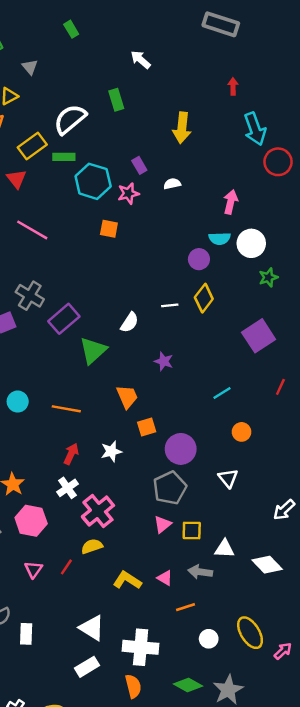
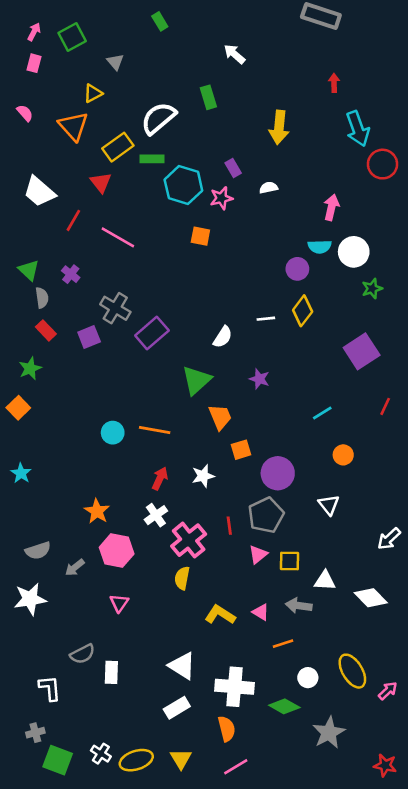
green triangle: (93, 350) -> (196, 380), moved
cyan circle: (18, 402) -> (113, 433), moved
yellow semicircle: (92, 546) -> (182, 578), turned -60
red line: (66, 567) -> (229, 526), moved, turned -42
green diamond: (188, 685) -> (284, 706), moved

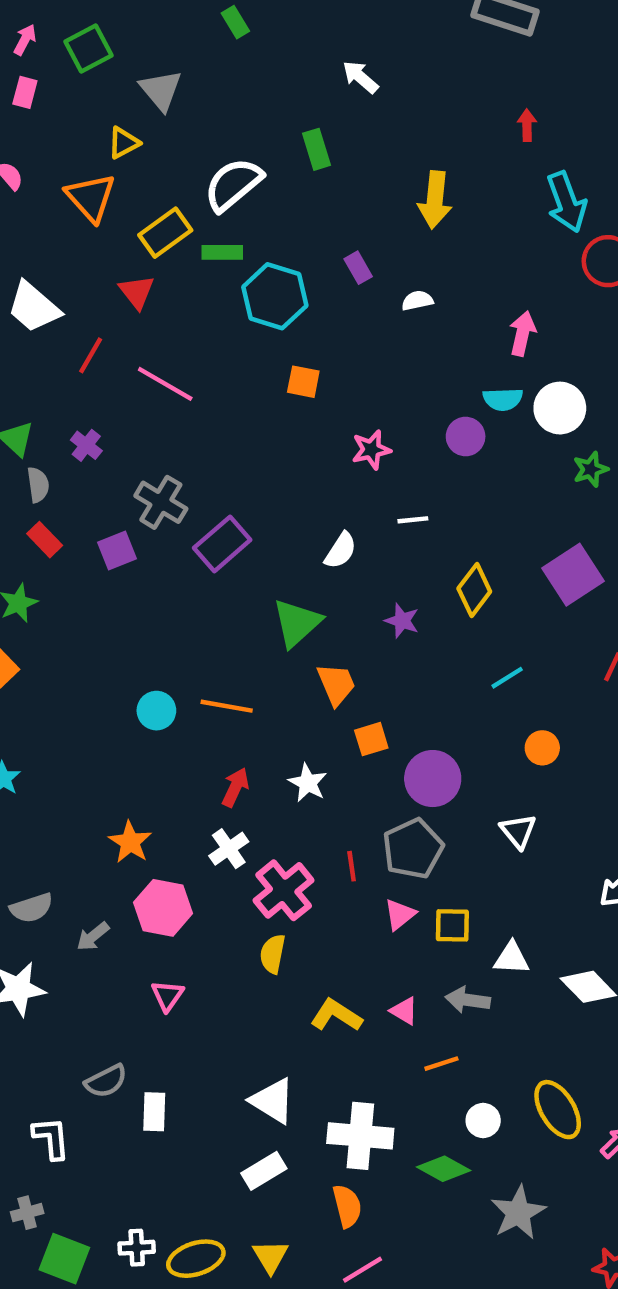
gray triangle: (115, 62) -> (161, 90), size x1.5
pink star: (221, 198) -> (371, 450), moved
yellow diamond: (303, 311) -> (474, 590), moved
white star: (203, 476) -> (308, 783), turned -30
white cross: (101, 754) -> (137, 1248), turned -36

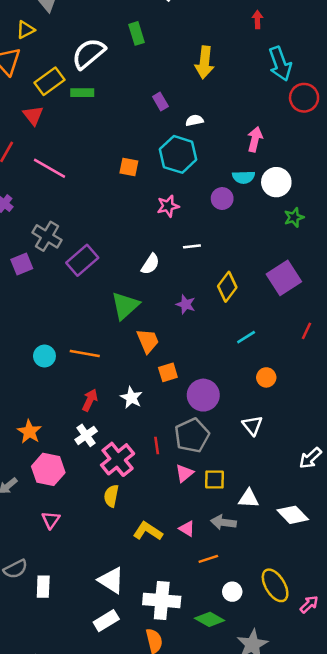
cyan hexagon: (275, 296) -> (178, 154), moved

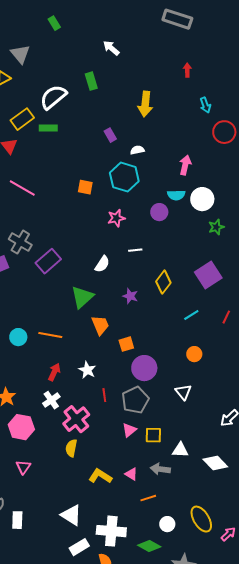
cyan arrow: (280, 64) -> (205, 105), size x0.6
cyan line: (246, 337) -> (191, 315), moved
orange square: (168, 372) -> (126, 344), moved
red line: (157, 445) -> (104, 395), moved
white rectangle: (106, 621) -> (79, 547), moved

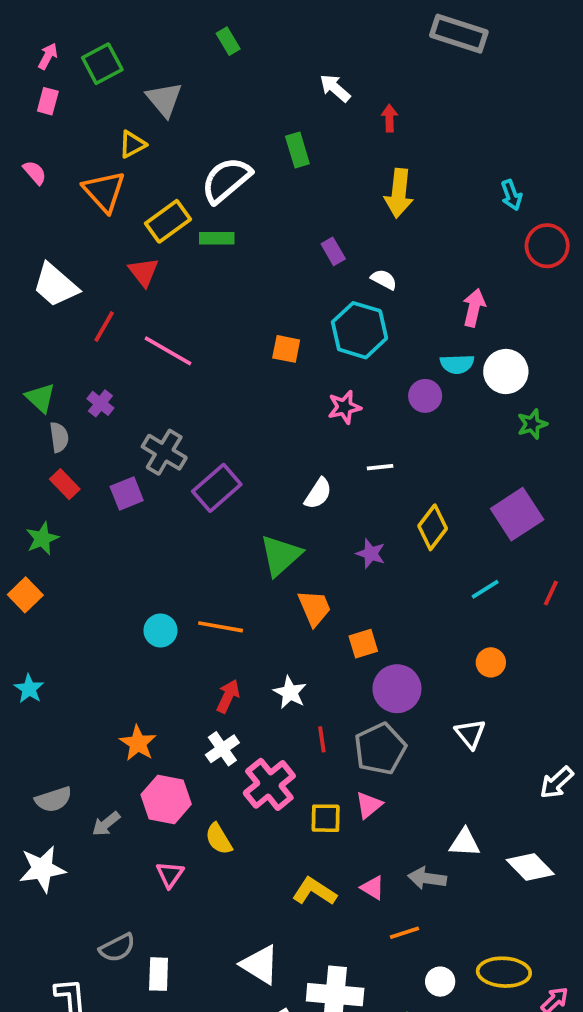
red arrow: (187, 70) -> (389, 118), moved
white semicircle: (137, 150) -> (384, 280), turned 40
yellow square: (153, 435) -> (326, 818), moved
yellow semicircle: (71, 448) -> (219, 839), moved, turned -42
yellow ellipse: (201, 519) -> (504, 972), turned -56

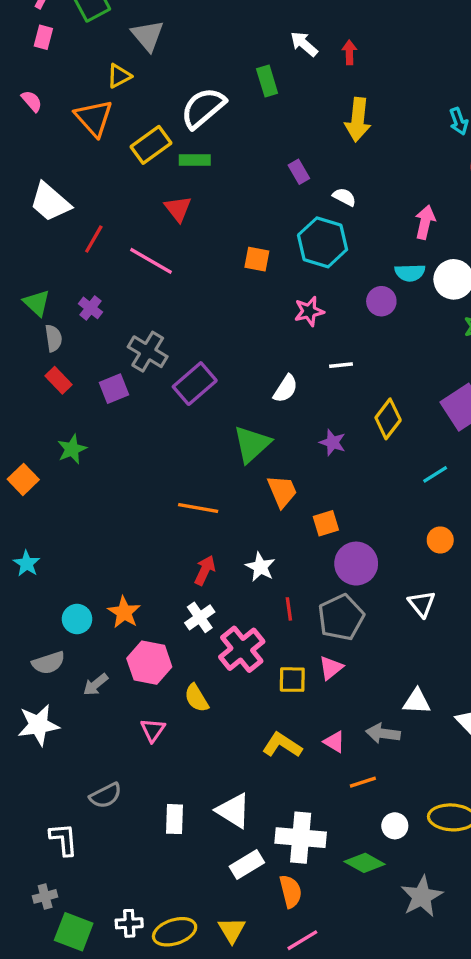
white arrow: (335, 88) -> (304, 44), moved
red triangle: (144, 272) -> (178, 209), moved
green star: (42, 539) -> (72, 449), moved
cyan circle: (160, 631) -> (77, 619), moved
white rectangle: (159, 974) -> (175, 819), moved

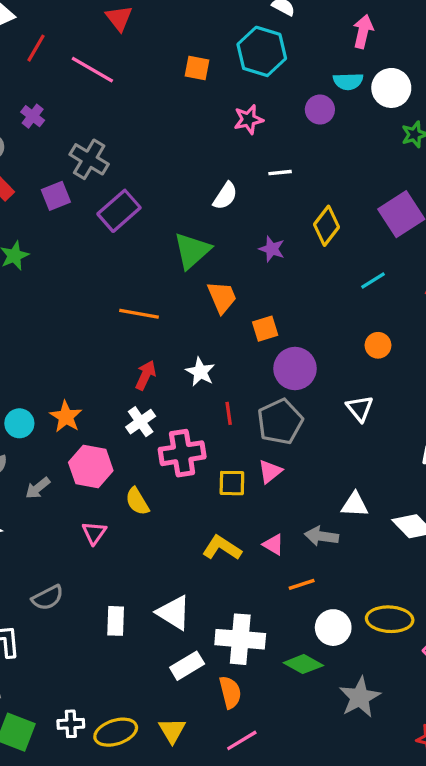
purple rectangle: (195, 384) -> (119, 211), moved
pink cross: (242, 649) -> (182, 453), turned 30
white circle: (395, 826) -> (333, 628), size x1.4

